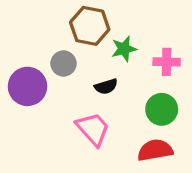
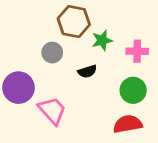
purple circle: (27, 86) -> (18, 88), moved
pink trapezoid: (93, 129) -> (52, 111), moved

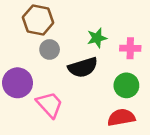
brown hexagon: (74, 22) -> (38, 20), moved
black semicircle: (87, 71) -> (83, 67), size x1.6

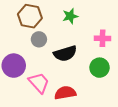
green star: (97, 38) -> (70, 16), moved
red semicircle: (121, 117) -> (65, 93), moved

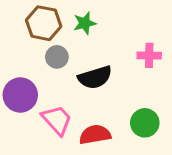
green star: (70, 16) -> (85, 23), moved
green circle: (99, 68) -> (145, 123), moved

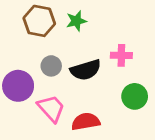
pink cross: (149, 55) -> (121, 55), moved
gray circle: (57, 57) -> (51, 66), moved
green circle: (145, 123) -> (135, 96), moved

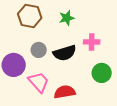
green star: (76, 21) -> (67, 18), moved

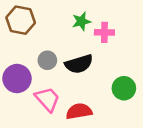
brown hexagon: (30, 16) -> (21, 20), moved
pink cross: (92, 42) -> (104, 32), moved

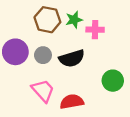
brown hexagon: (21, 20) -> (47, 20), moved
purple circle: (17, 79) -> (15, 52), moved

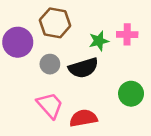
green star: (74, 20) -> (99, 41), moved
pink cross: (95, 30) -> (127, 34), moved
purple circle: (15, 52) -> (18, 42), moved

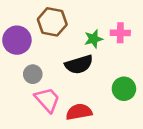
gray circle: (50, 64) -> (33, 74), moved

